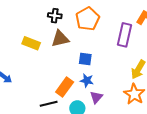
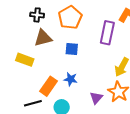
yellow rectangle: (31, 43) -> (25, 60), moved
blue square: (85, 59) -> (72, 49), moved
purple triangle: (96, 97) -> (96, 98), moved

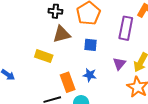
orange rectangle: (48, 86) -> (68, 82), turned -54
purple triangle: (96, 98) -> (119, 64), moved

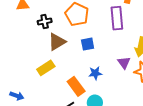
yellow rectangle: (44, 56) -> (46, 68), turned -36
purple triangle: (119, 64) -> (124, 63), moved

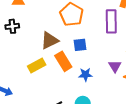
black cross: (45, 21) -> (12, 26), moved
orange rectangle: (76, 86) -> (63, 61), moved

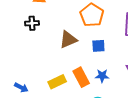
orange rectangle: (63, 61) -> (81, 77), moved
yellow rectangle: (37, 65) -> (57, 82), moved

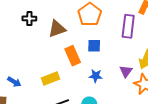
brown triangle: (68, 39) -> (57, 29), moved
orange rectangle: (81, 77) -> (73, 56), moved

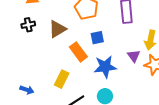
blue star: (96, 76) -> (105, 67), size x1.6
yellow rectangle: (51, 79) -> (62, 79), turned -30

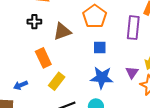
orange rectangle: (78, 52) -> (43, 58), moved
blue arrow: (27, 90) -> (21, 85), turned 128

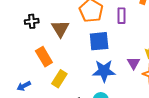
purple rectangle: (133, 28) -> (122, 16), moved, size x0.7
brown triangle: (62, 31) -> (60, 29), turned -36
blue square: (100, 48) -> (99, 41), size x1.5

